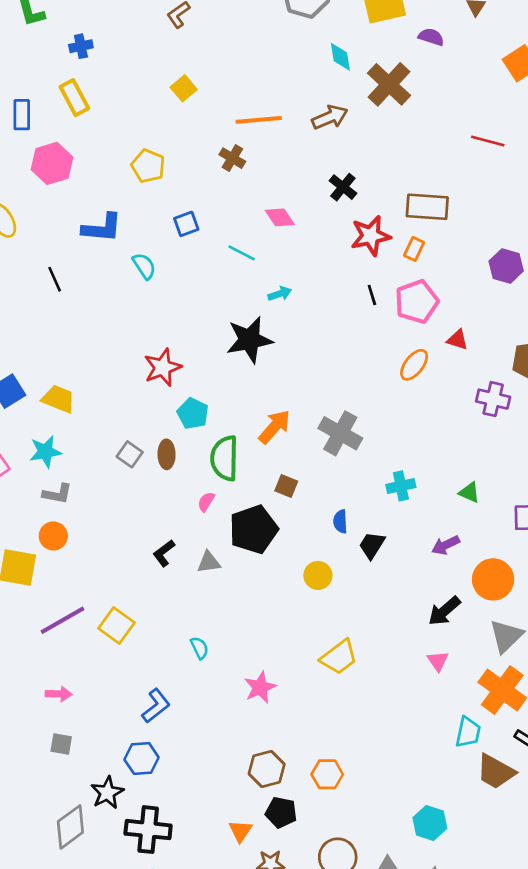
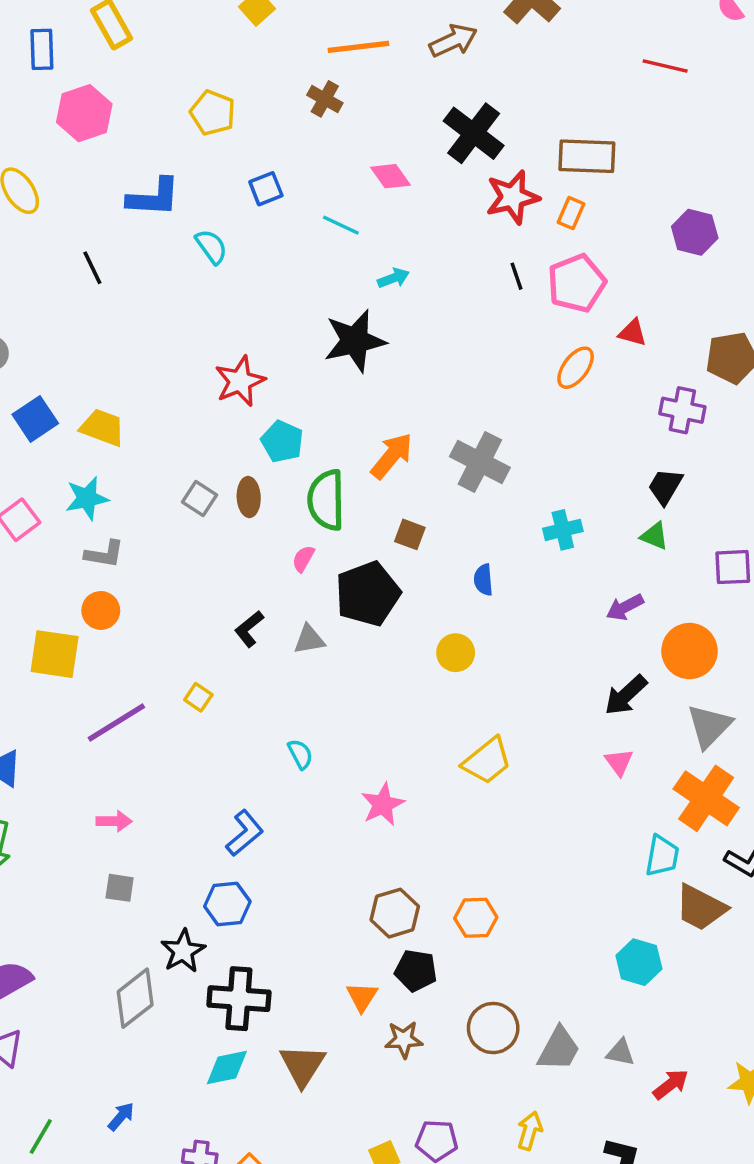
black cross: (343, 187) -> (474, 133), size x1.6
black trapezoid: (372, 545) -> (665, 486), moved
yellow square: (117, 625) -> (198, 697), moved, size x0.6
cyan hexagon: (430, 823) -> (639, 962), moved

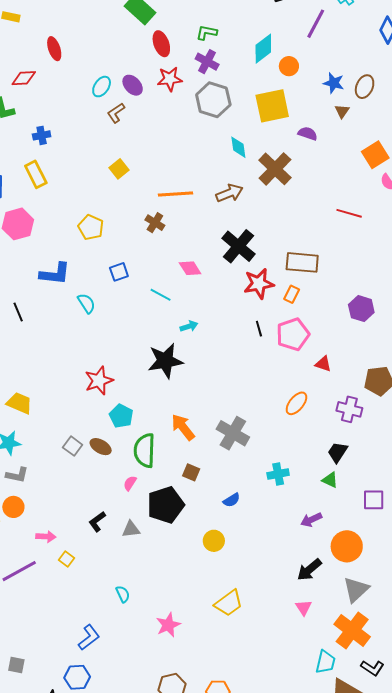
orange ellipse: (576, 368) -> (296, 403), moved
orange arrow: (392, 456) -> (183, 427), turned -80
brown ellipse: (249, 497) -> (101, 447), turned -60
blue semicircle: (483, 580) -> (232, 500), turned -120
pink arrow: (114, 821) -> (46, 537), moved

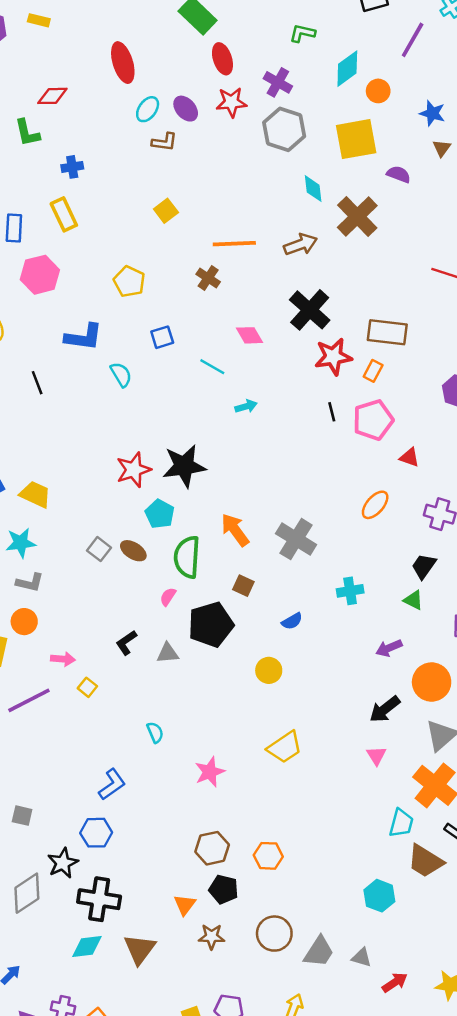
green L-shape: (207, 33) -> (302, 33), moved
red ellipse: (54, 49) -> (123, 63), moved, size x1.4
brown L-shape: (116, 113) -> (164, 142), turned -140
black star: (165, 361) -> (184, 466), moved

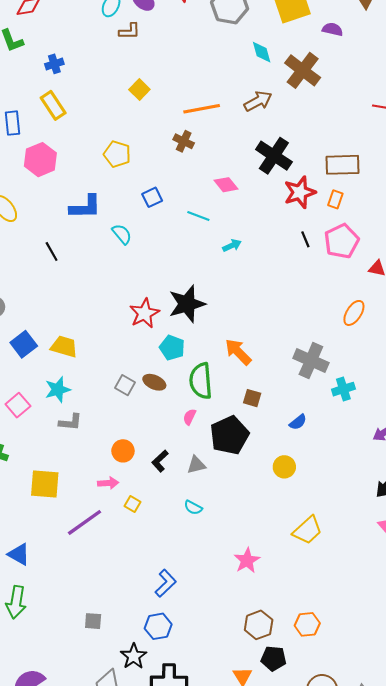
gray cross: (296, 539) -> (311, 361), moved
orange circle: (24, 622) -> (123, 451), moved
cyan semicircle: (155, 732) -> (193, 508), moved, turned 150

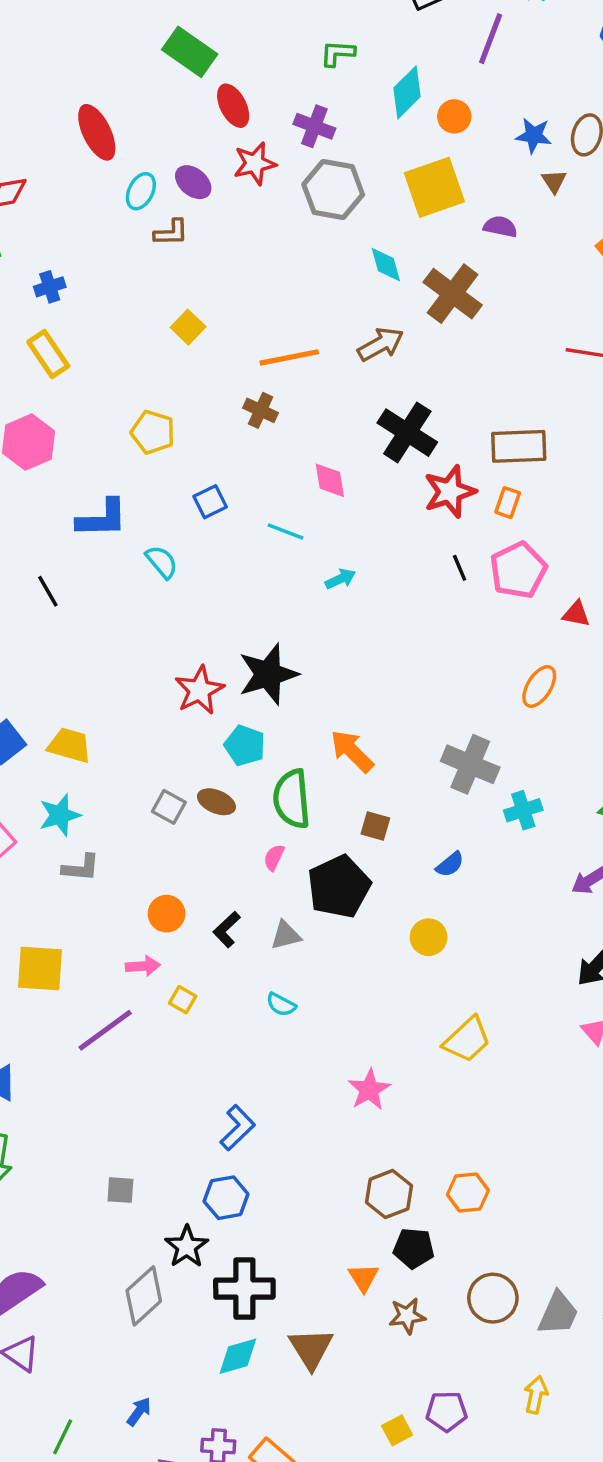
pink diamond: (226, 185) -> (330, 480), turned 30

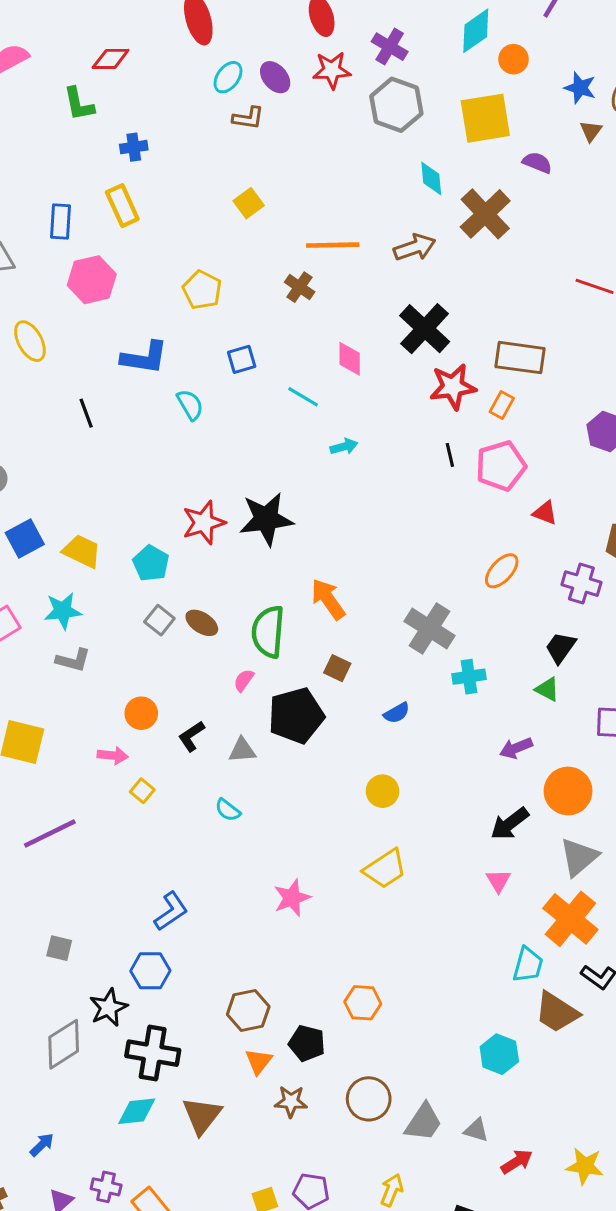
cyan pentagon: (245, 745) -> (151, 563), moved
yellow circle: (429, 937) -> (383, 791), moved
purple line: (105, 1030) -> (50, 833), moved
brown hexagon: (389, 1194) -> (248, 1011), moved

